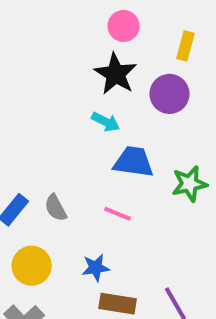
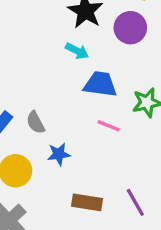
pink line: (118, 214) -> (109, 126), moved
blue star: (96, 268) -> (59, 154), moved

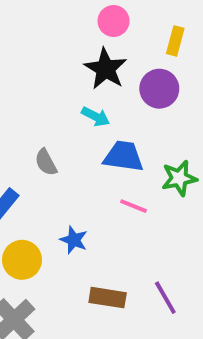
gray semicircle: (35, 123) -> (46, 162), moved
blue star: (59, 154) -> (74, 240), turned 30

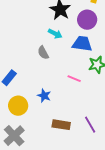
blue trapezoid: (123, 156) -> (82, 44), moved
gray semicircle: (46, 162) -> (43, 53), moved

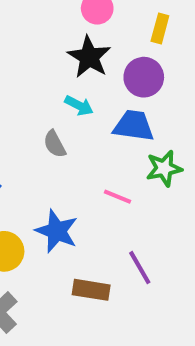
blue star: (44, 96) -> (57, 231), size x1.5
purple line: (90, 125) -> (140, 268), moved

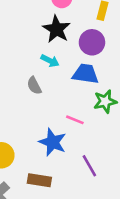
blue star: (57, 231) -> (53, 142), moved
brown rectangle: (91, 290) -> (39, 180), moved

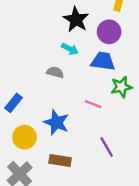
gray semicircle: (34, 86) -> (55, 72), turned 133
blue star: (53, 142) -> (56, 122), moved

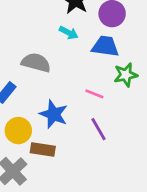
gray semicircle: (55, 72) -> (36, 63), moved, size x1.5
purple line: (107, 147) -> (98, 129), moved
brown rectangle: (60, 160) -> (43, 150), moved

